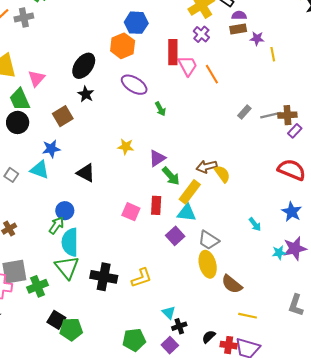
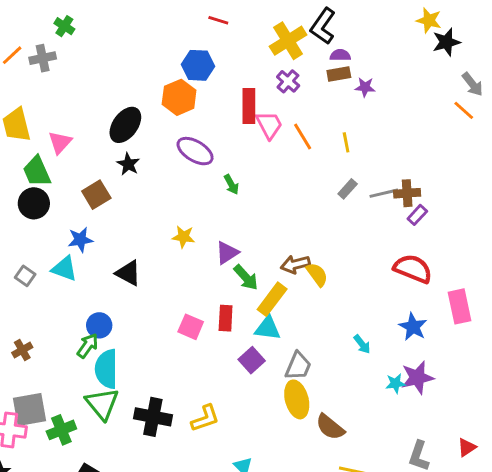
yellow line: (273, 54) -> (346, 142), moved
gray trapezoid: (209, 240) -> (298, 366), turned -100

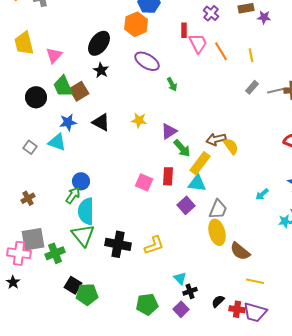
red rectangle: (249, 106) -> (184, 30), size x0.6
green trapezoid: (37, 171) -> (63, 86), moved
black triangle: (128, 273) -> (101, 122), moved
cyan arrow: (362, 344) -> (262, 194), turned 88

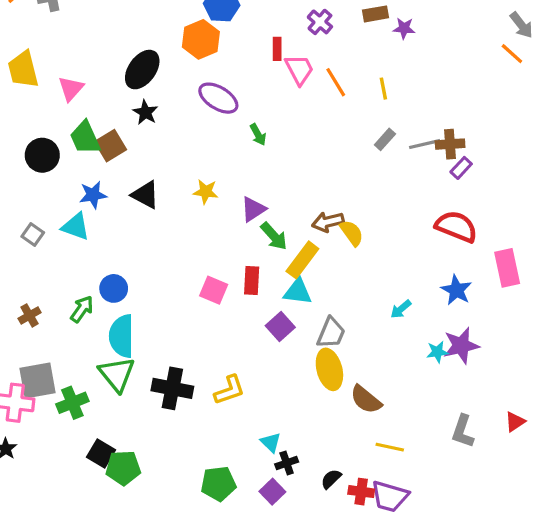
green arrow: (73, 195) -> (82, 309), moved

